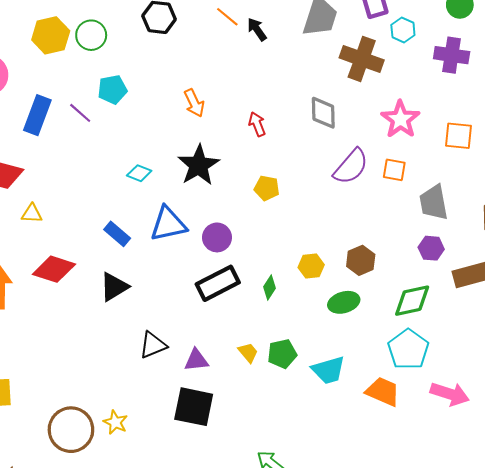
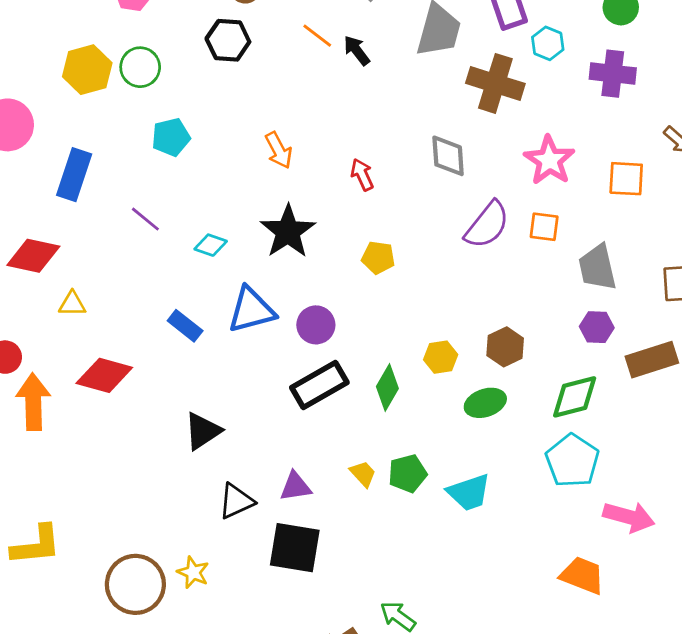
purple line: (80, 113) -> (145, 219), moved
black triangle: (114, 287) -> (203, 431), moved
green diamond: (270, 287) -> (387, 387), size x1.4
black triangle: (153, 345) -> (236, 501), moved
orange trapezoid: (383, 391) -> (582, 575), moved

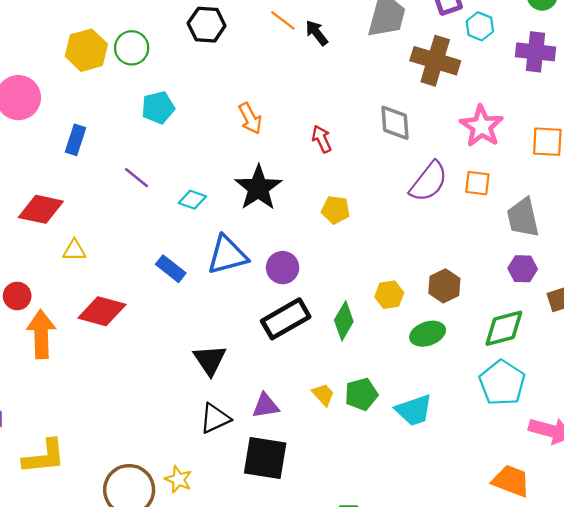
blue rectangle: (74, 175) -> (76, 140), size x0.7
black triangle: (203, 431) -> (210, 360), moved, turned -30

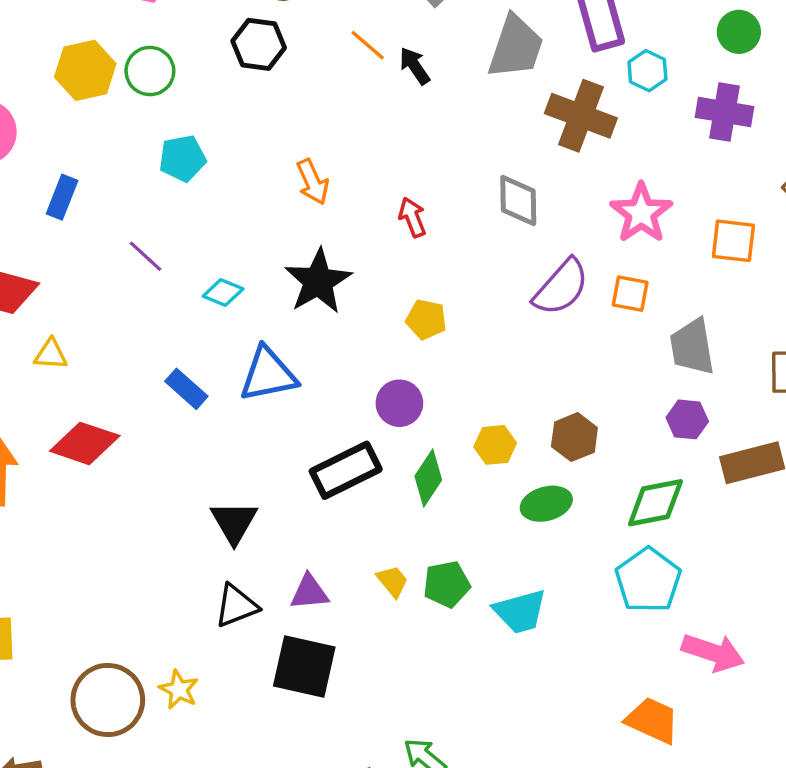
purple circle: (283, 268) -> (399, 403), moved

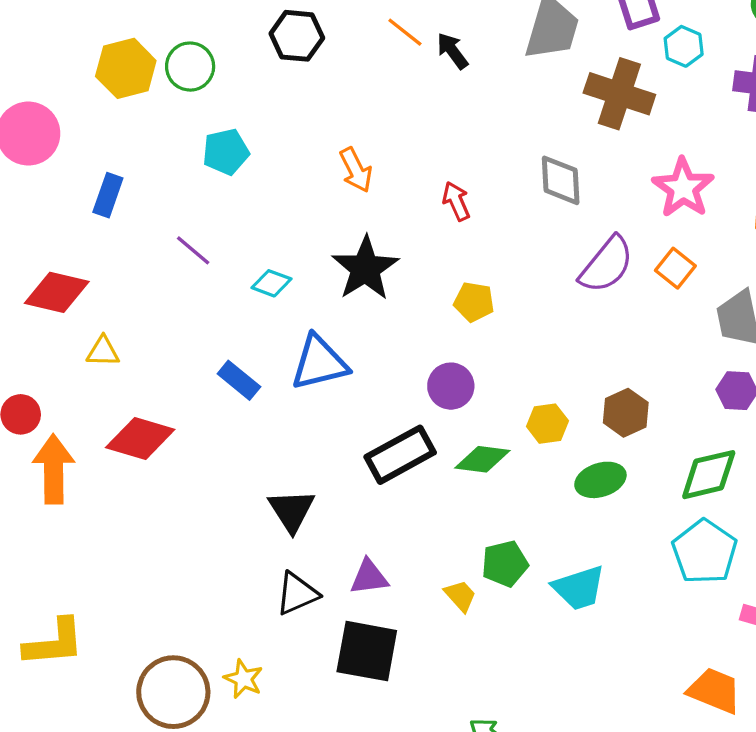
orange square: (630, 294) -> (675, 268), turned 30
green diamond: (428, 478) -> (482, 459), turned 66
yellow trapezoid: (392, 581) -> (460, 596), moved

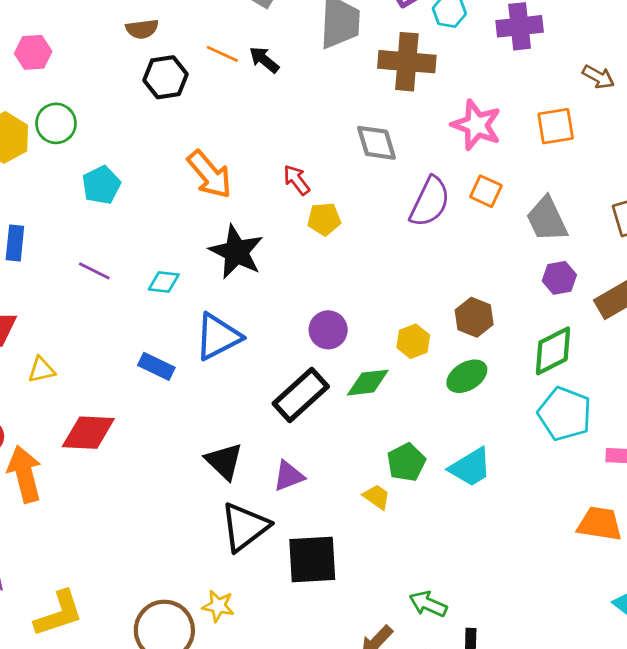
black hexagon: (297, 36) -> (165, 77), moved
orange arrow: (356, 170) -> (210, 174), size x1.4
yellow pentagon: (474, 302) -> (324, 219), moved
purple triangle: (369, 577) -> (289, 476), moved
black triangle: (297, 594) -> (245, 527), size x1.4

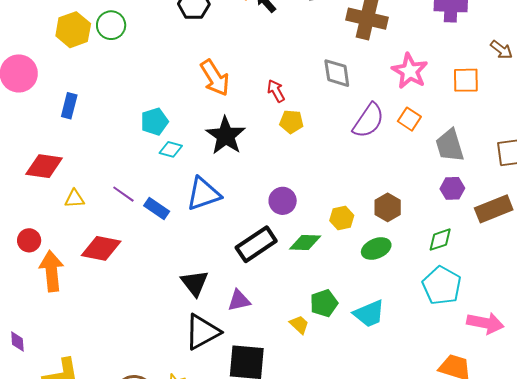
cyan pentagon: (101, 185) -> (154, 122), moved
purple line: (94, 271) -> (123, 194), moved
green diamond: (553, 351) -> (440, 240), size x0.7

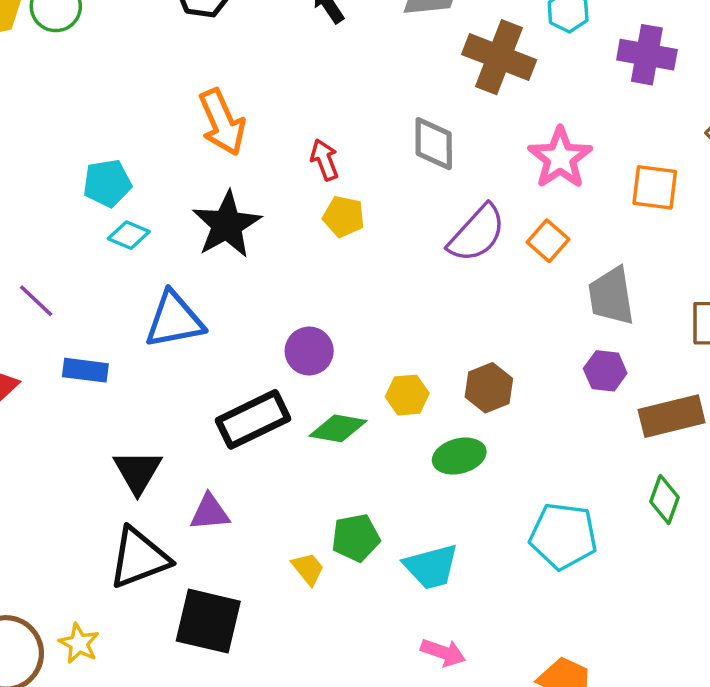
blue rectangle: (157, 209) -> (85, 370), moved, turned -35
green diamond: (440, 240) -> (665, 500), moved, turned -60
cyan pentagon: (442, 286) -> (563, 536), turned -30
pink arrow: (485, 323) -> (443, 652), moved, size x0.7

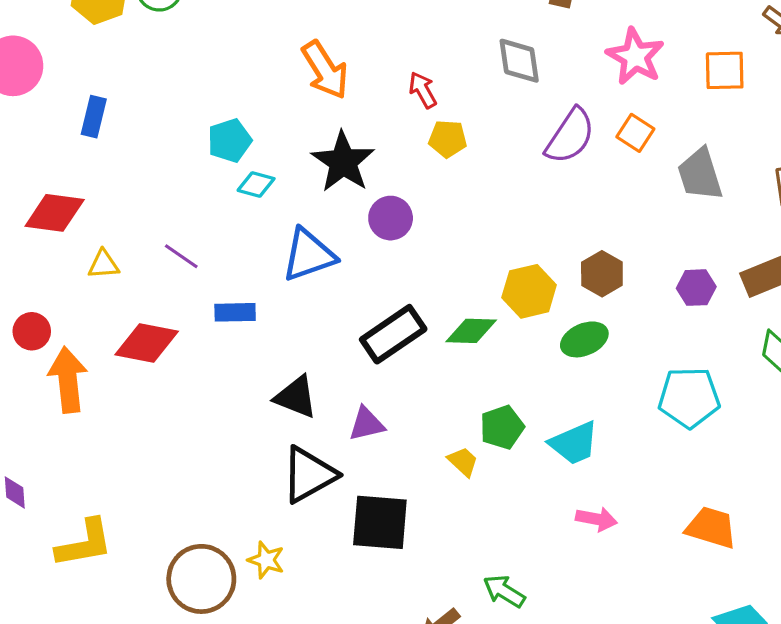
purple circle: (309, 351) -> (391, 218), moved
purple hexagon: (605, 371) -> (696, 288), moved
yellow hexagon: (407, 395) -> (529, 291), size x1.4
black triangle: (138, 472) -> (296, 397), turned -30

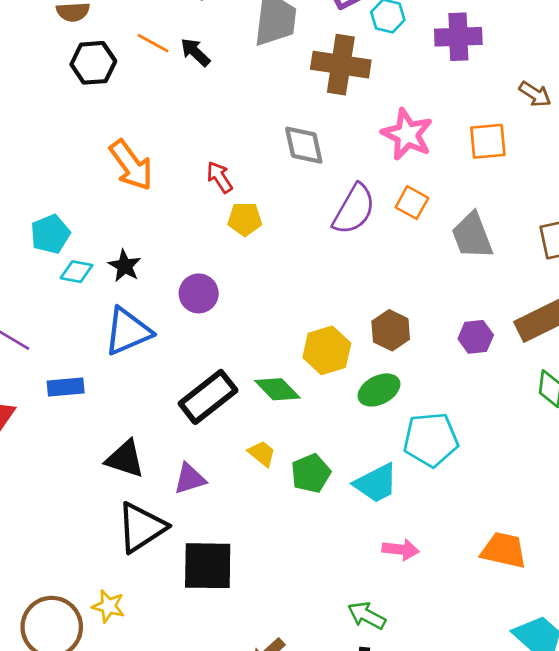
black star: (343, 162) -> (125, 266), moved, size x0.6
green diamond: (471, 331) -> (277, 389), turned 48
cyan pentagon: (689, 398) -> (431, 440), moved
yellow trapezoid: (463, 462) -> (262, 454), moved
green arrow: (504, 591) -> (367, 616), moved

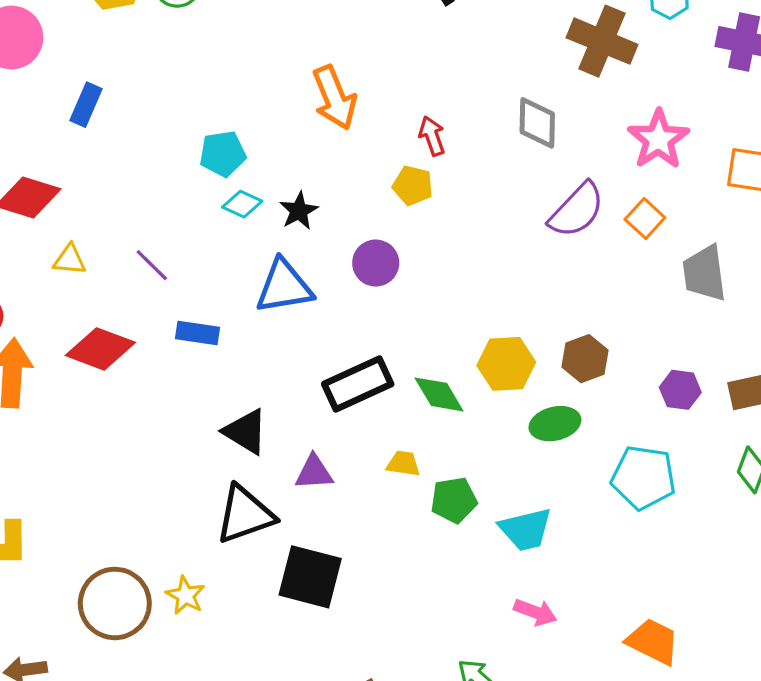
yellow pentagon: (245, 219) -> (413, 186), moved
cyan pentagon: (431, 440) -> (643, 478), moved
yellow trapezoid: (262, 454) -> (403, 464), turned -44

